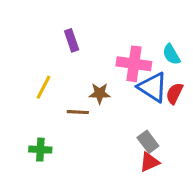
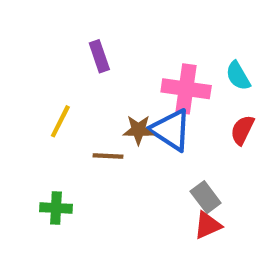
blue triangle: (153, 87) -> (171, 130), moved

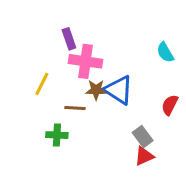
pink cross: (186, 89) -> (85, 61), moved
red semicircle: (242, 130) -> (170, 105), moved
green cross: (56, 208) -> (57, 135), moved

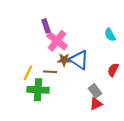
pink cross: (85, 61) -> (57, 41), turned 30
yellow line: (42, 84) -> (28, 73), moved
green cross: (57, 135) -> (38, 90), size x1.5

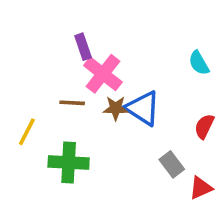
brown line: (50, 72) -> (72, 103), moved
yellow line: (28, 73) -> (27, 132), moved
red triangle: (96, 104) -> (201, 188), moved

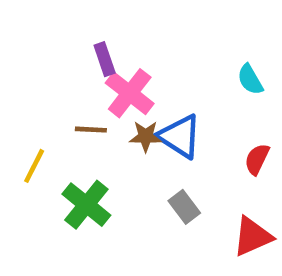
green cross: (69, 163) -> (86, 205), turned 36
gray rectangle: (172, 164) -> (184, 207), moved
red triangle: (201, 188) -> (252, 236), size x1.4

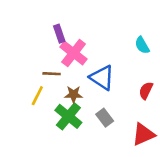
brown star: (146, 136) -> (74, 94), moved
yellow line: (34, 166) -> (37, 96), moved
green cross: (86, 205) -> (68, 116), moved

